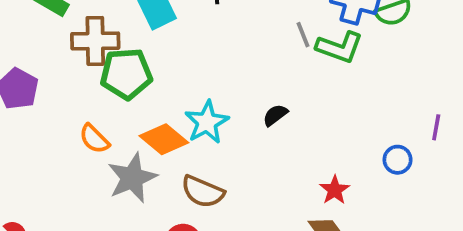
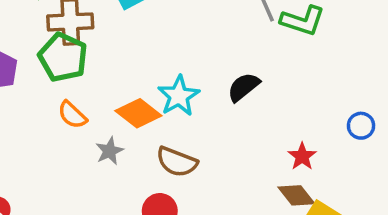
green pentagon: (126, 74) -> (63, 57), moved, turned 30
black semicircle: (275, 115) -> (244, 87), size x1.4
gray star: (132, 178) -> (110, 151), size x0.6

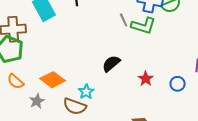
cyan star: (179, 96) -> (86, 92), moved, size x0.7
red star: (302, 156) -> (146, 79), moved

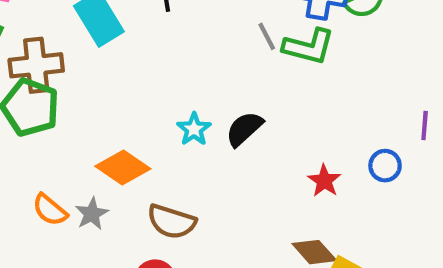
red star: (146, 79) -> (324, 181), moved
orange semicircle: (16, 81) -> (50, 210), moved
cyan star: (86, 92) -> (194, 129), moved

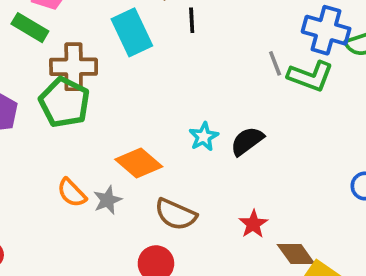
red star: (324, 181) -> (253, 224), moved

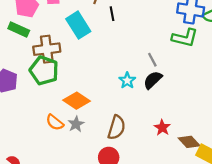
gray line: (275, 63) -> (152, 60), moved
orange diamond: (139, 163) -> (77, 101), moved
brown semicircle: (176, 214) -> (117, 127), turned -90

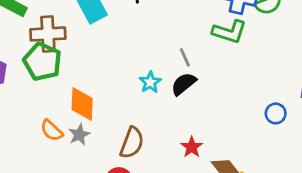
orange diamond: (77, 101) -> (82, 104), turned 55

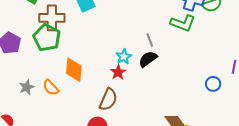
gray star: (79, 135) -> (27, 87), moved
red star: (192, 147) -> (118, 72), moved

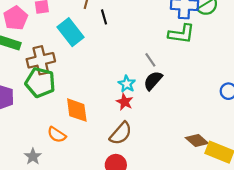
gray star: (27, 87) -> (33, 156), moved
brown semicircle: (108, 100) -> (121, 133), turned 30

